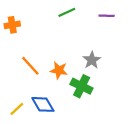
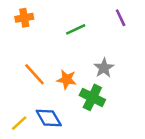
green line: (67, 12) -> (76, 29), moved
purple line: (107, 16) -> (121, 18), turned 63
orange cross: (12, 25) -> (24, 18), moved

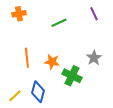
gray star: (104, 68) -> (94, 58), moved
orange line: (35, 74) -> (27, 58), turned 36
blue diamond: (49, 118) -> (38, 92), turned 45

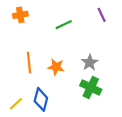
gray star: (94, 58) -> (90, 63), moved
green cross: (72, 76) -> (91, 87), moved

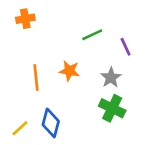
purple line: (102, 15) -> (126, 47), moved
green line: (64, 25) -> (92, 35), moved
orange star: (56, 67) -> (69, 71), moved

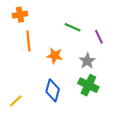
green line: (92, 35) -> (73, 27), turned 49
orange line: (36, 78) -> (28, 41), moved
blue diamond: (51, 123) -> (53, 90), moved

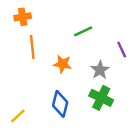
green line: (73, 27) -> (83, 31), turned -49
purple line: (99, 37) -> (122, 49), moved

